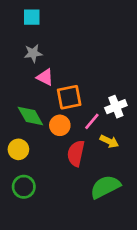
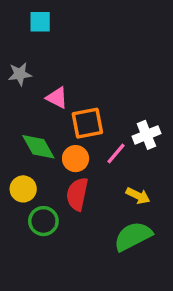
gray star: (33, 53) -> (20, 74), moved
yellow arrow: (109, 141) -> (138, 196), moved
red semicircle: (76, 153) -> (77, 194), moved
green circle: (24, 187) -> (43, 221), moved

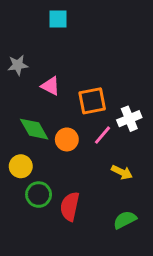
cyan square: (40, 22) -> (58, 19), moved
orange square: (87, 123) -> (92, 101), moved
red semicircle: (77, 194) -> (70, 206), moved
green semicircle: (133, 236) -> (125, 220), moved, size x0.7

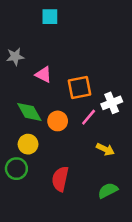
yellow circle: (21, 166) -> (28, 144), moved
green circle: (39, 195) -> (16, 169), moved

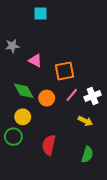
white cross: (112, 103) -> (93, 96), moved
green semicircle: (108, 190) -> (87, 154), turned 133

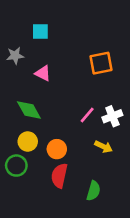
cyan square: (40, 14) -> (40, 32), moved
orange square: (64, 71) -> (101, 63), moved
orange circle: (47, 98) -> (57, 149), moved
green semicircle: (87, 154) -> (93, 191), moved

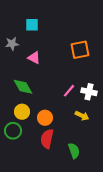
white cross: (112, 116) -> (89, 92), turned 35
green semicircle: (93, 191) -> (74, 151), turned -35

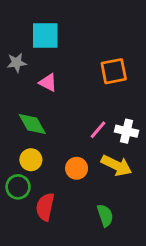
cyan square: (32, 25) -> (45, 36), size x1.5
yellow arrow: (82, 116) -> (117, 165), size x1.5
orange circle: (45, 118) -> (77, 168), moved
red semicircle: (47, 139) -> (45, 207), moved

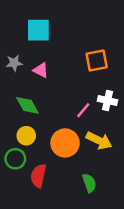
gray star: (17, 63) -> (14, 63), moved
white cross: (127, 131) -> (107, 101), moved
orange circle: (77, 168) -> (65, 143), size x1.5

